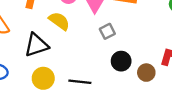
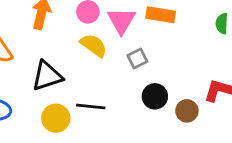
yellow semicircle: (59, 21) -> (94, 45), moved
black line: (80, 82) -> (91, 107), moved

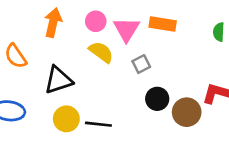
black line: (91, 107) -> (98, 124), moved
brown circle: (187, 111) -> (187, 112), size x1.4

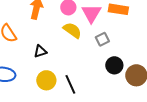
black triangle: (58, 80) -> (40, 51), size x0.6
black line: (98, 124) -> (70, 84), turned 60

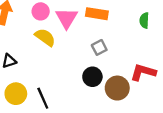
gray square: (102, 39) -> (99, 47), moved

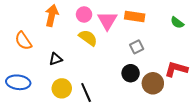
green semicircle: (144, 20) -> (177, 23), turned -56

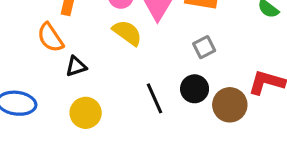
orange semicircle: (23, 41) -> (50, 38), moved
black line: (86, 92) -> (154, 98), moved

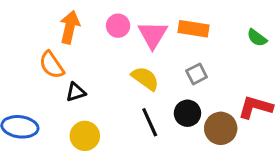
yellow semicircle: (127, 33) -> (145, 79), moved

